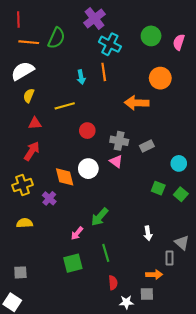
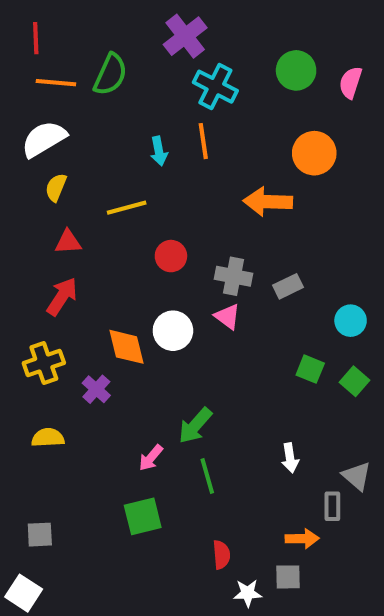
green line: (106, 253) -> (207, 476), moved

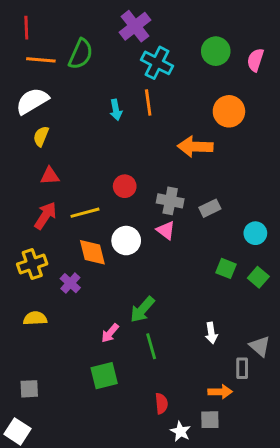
yellow line: (127, 208) -> (85, 213), moved
white star: (248, 593) -> (180, 431), turned 30

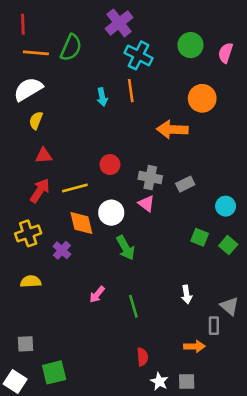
green arrow: (142, 310) -> (126, 248), moved, turned -70
green square: (104, 376) -> (54, 372), moved
gray square: (210, 420) -> (187, 382), moved

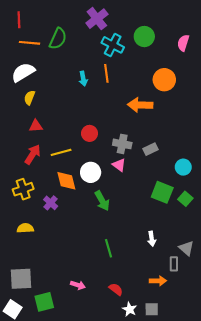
green circle: (190, 45) -> (144, 37), moved
green square: (200, 237) -> (162, 192), size x1.5
pink arrow: (97, 294) -> (78, 285), moved, turned -112
gray square: (26, 344) -> (21, 279), size x1.6
red semicircle: (142, 357) -> (116, 289), turned -48

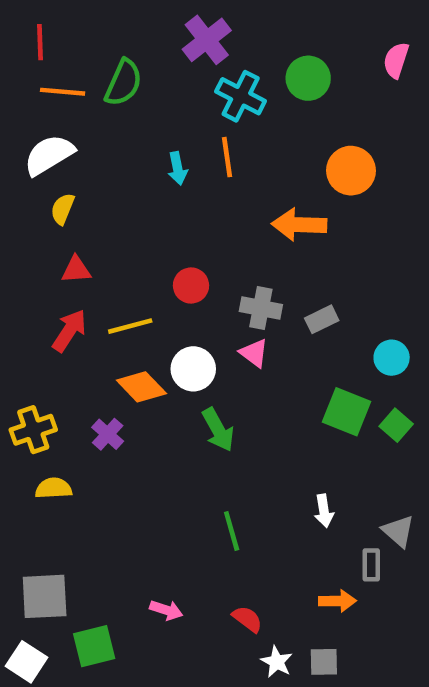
pink semicircle: (183, 43) -> (396, 60), moved
orange diamond: (66, 181) -> (141, 387), turned -30
yellow cross: (23, 189) -> (33, 430), moved

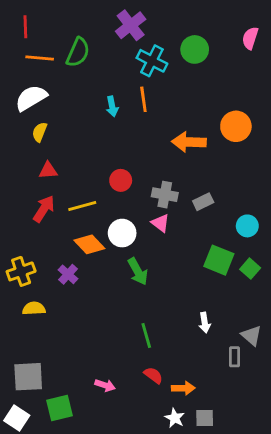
orange circle: (351, 171) -> (236, 126), moved
orange arrow: (337, 601) -> (183, 388), moved
red semicircle: (247, 619) -> (153, 375), moved

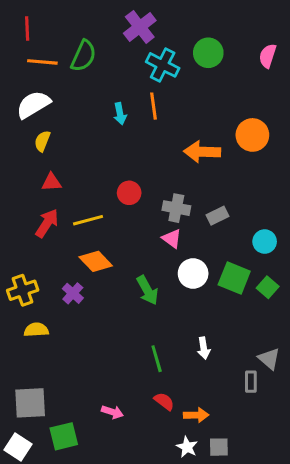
pink semicircle: (250, 38) -> (268, 56), moved
white circle: (122, 233) -> (193, 273), moved
white arrow: (205, 323) -> (204, 348), moved

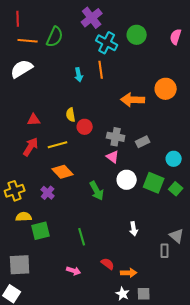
yellow semicircle: (42, 141) -> (71, 115), moved, turned -32
green line: (157, 359) -> (82, 237), moved
green square: (64, 436) -> (41, 231), moved

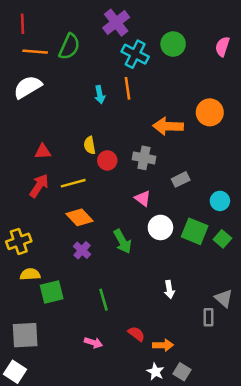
gray cross: (116, 137) -> (144, 158), moved
purple cross: (48, 193) -> (82, 250), moved
gray square: (144, 294) -> (182, 372), turned 32

